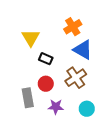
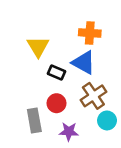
orange cross: (73, 27) -> (90, 33), turned 36
blue triangle: (83, 50) -> (84, 63), moved
cyan circle: (87, 109) -> (107, 120), moved

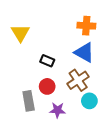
orange cross: (90, 33) -> (86, 26), moved
yellow triangle: (38, 47) -> (20, 33), moved
blue triangle: (84, 63) -> (84, 52), moved

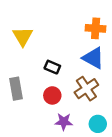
gray rectangle: (29, 101) -> (16, 89), moved
cyan circle: (89, 101) -> (98, 124), moved

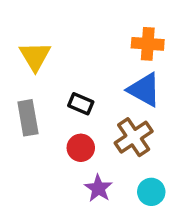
gray rectangle: (16, 89) -> (28, 118), moved
purple star: (64, 122) -> (98, 188), turned 30

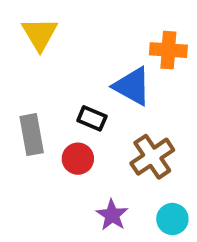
yellow triangle: (35, 56) -> (40, 34), moved
blue triangle: (144, 90) -> (132, 86), moved
red circle: (81, 148) -> (78, 159), moved

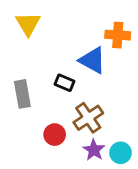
brown cross: (152, 157) -> (88, 118), moved
red circle: (78, 159) -> (55, 135), moved
purple star: (112, 215) -> (94, 150), moved

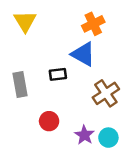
orange cross: (118, 35) -> (93, 24), moved, turned -30
black rectangle: (64, 83) -> (58, 74), turned -30
brown cross: (88, 118) -> (106, 93), moved

